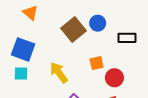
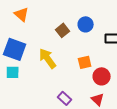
brown square: (73, 29) -> (63, 30), size x0.6
yellow arrow: (59, 73) -> (48, 58), moved

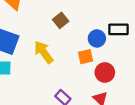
blue circle: (86, 24) -> (97, 38), moved

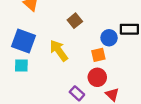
red circle: (105, 72) -> (97, 77), moved

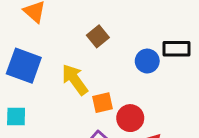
orange square: (98, 55) -> (102, 103), moved
cyan square: (21, 66) -> (16, 117), moved

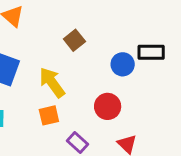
orange square: (102, 103) -> (49, 115), moved
red circle: (130, 118) -> (108, 106), moved

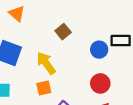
red circle: (108, 106) -> (100, 83), moved

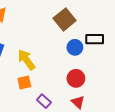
brown square: (63, 32) -> (65, 19), moved, size x1.5

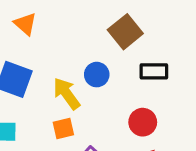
black rectangle: (95, 39) -> (154, 71), moved
blue circle: (75, 47) -> (97, 75), moved

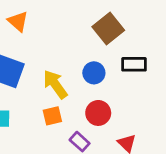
blue circle: (97, 75) -> (94, 73), moved
red circle: (143, 122) -> (98, 113), moved

